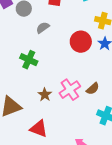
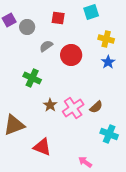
red circle: (81, 42) -> (71, 55), moved
brown star: (45, 95) -> (50, 105), moved

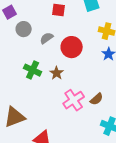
gray circle: (27, 27) -> (24, 29), moved
brown star: (50, 105) -> (57, 73), moved

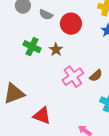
gray semicircle: (47, 38) -> (46, 15), turned -120

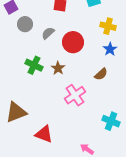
gray semicircle: (46, 15) -> (48, 33), turned 112
brown semicircle: (96, 76) -> (101, 74), moved

